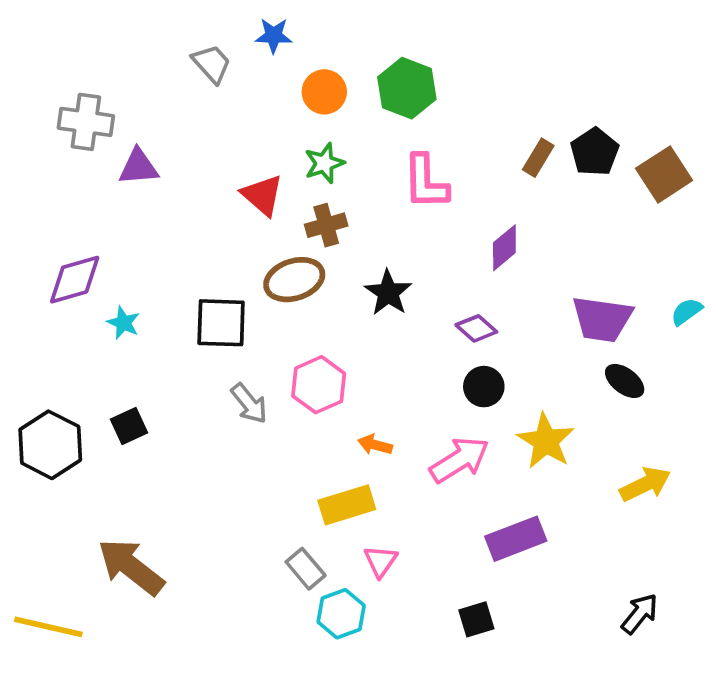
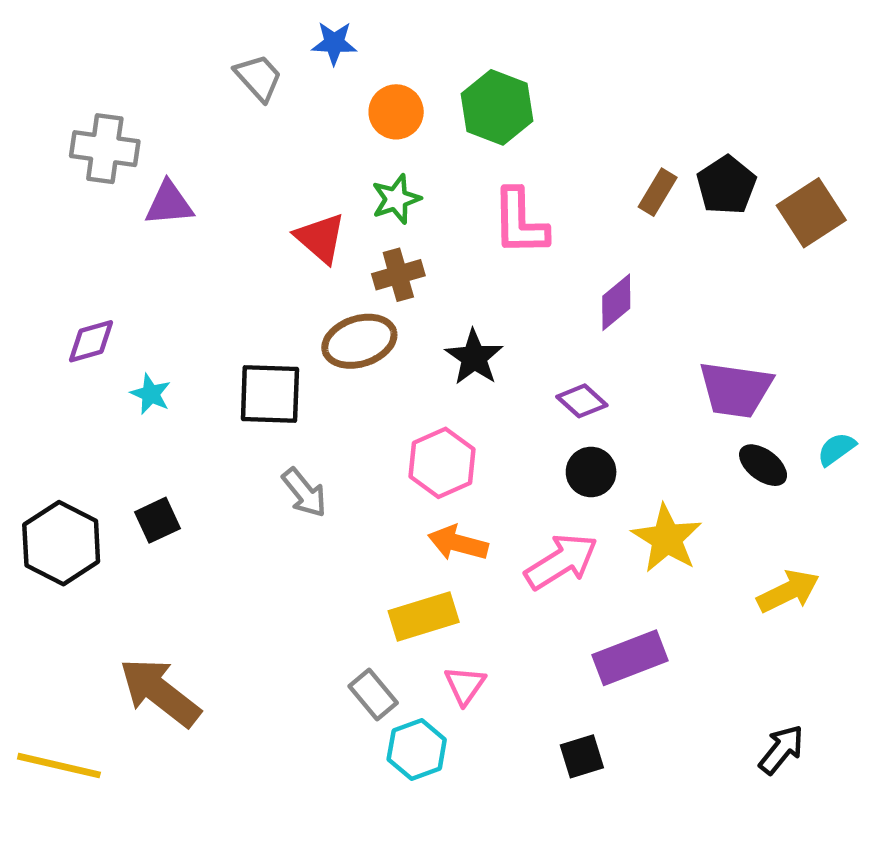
purple diamond: (75, 280) -> (91, 341), size x0.7
cyan semicircle: (687, 312) -> (836, 449), moved
pink hexagon: (319, 385) -> (442, 463), moved
orange arrow: (375, 445) -> (458, 543), size x1.4

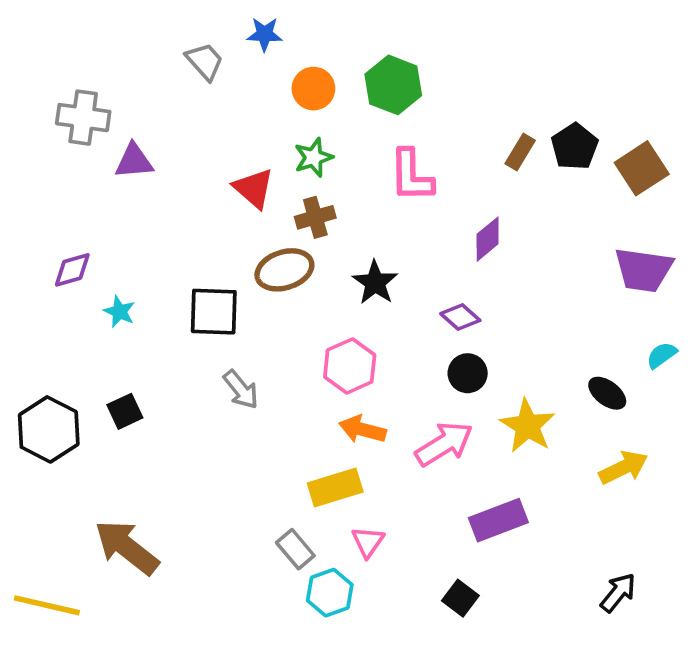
purple trapezoid: (736, 389) -> (643, 270), moved
black ellipse: (763, 465) -> (607, 393), moved
black square: (582, 756) -> (460, 598), turned -36

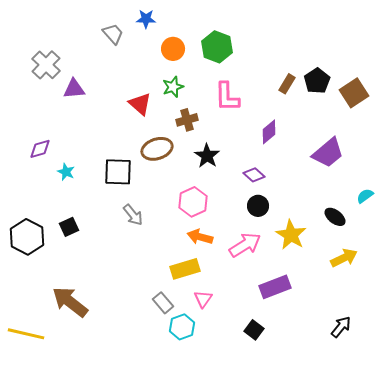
gray cross: (83, 118) -> (46, 65), turned 36
brown cross: (315, 217) -> (187, 120), moved
purple trapezoid: (643, 270) -> (328, 153), moved, turned -48

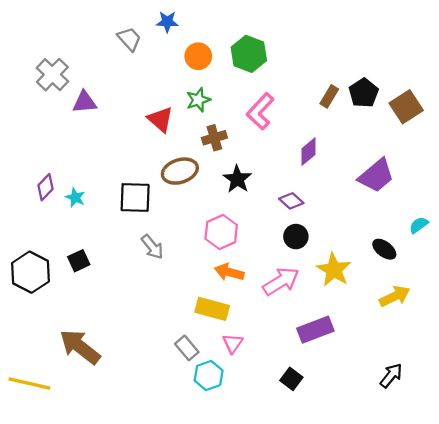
pink L-shape: (227, 97) -> (260, 111), turned 44
purple diamond: (40, 149) -> (46, 187), moved, turned -30
yellow rectangle: (185, 269) -> (212, 309), turned 32

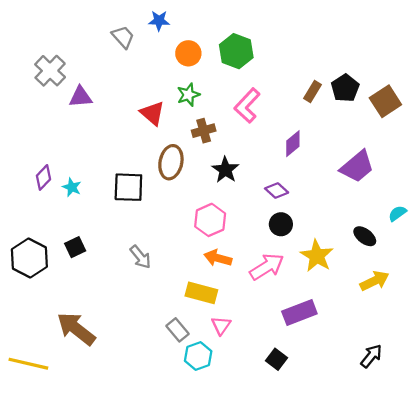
brown ellipse: (180, 171) -> (171, 162), turned -60
gray arrow: (152, 247) -> (140, 257), moved

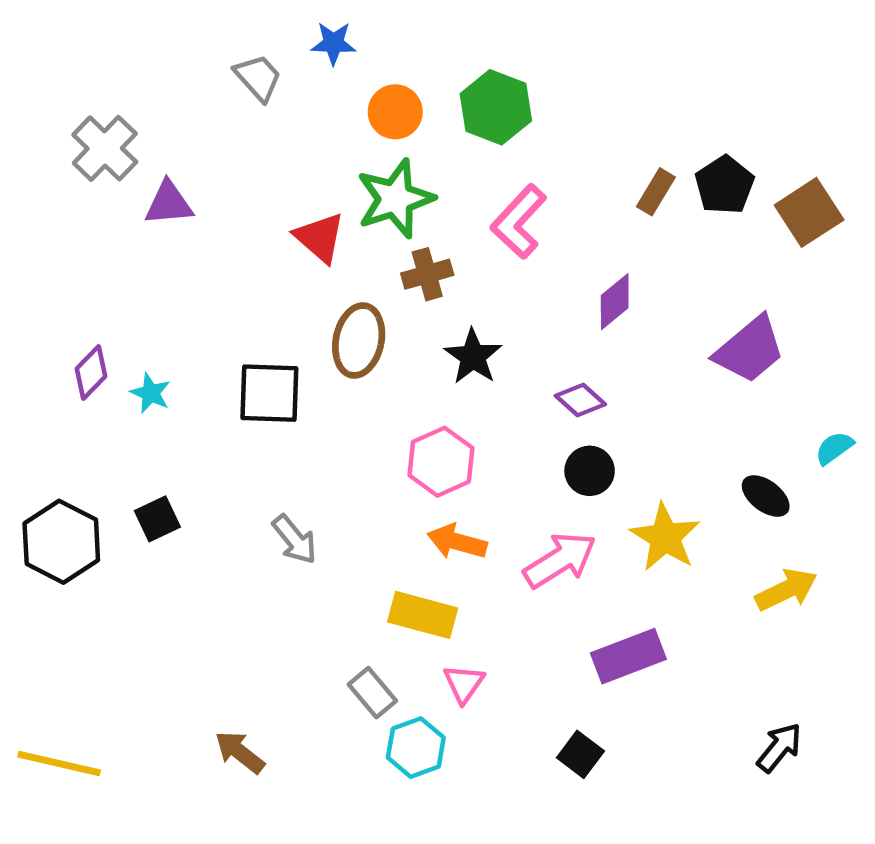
green star: (188, 95) -> (395, 199), size x1.6
brown arrow: (76, 329) -> (240, 752), moved, size x0.6

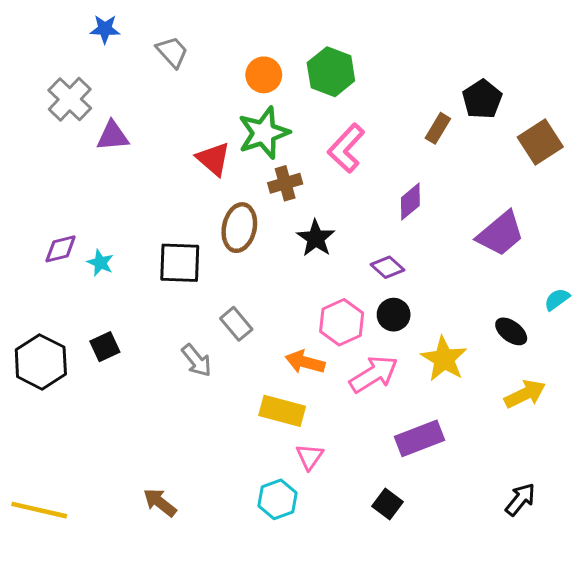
blue star: (333, 43) -> (105, 29), moved
black pentagon: (724, 185) -> (482, 99), moved
purple diamond: (91, 373) -> (61, 249), turned 32
pink hexagon: (441, 462) -> (342, 322), moved
gray rectangle: (372, 693) -> (236, 324), moved

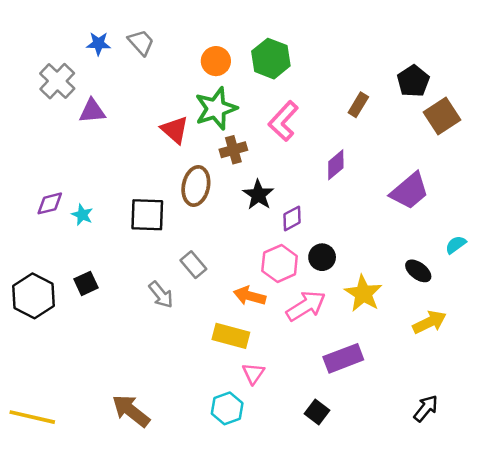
blue star: (105, 29) -> (98, 44), moved
black pentagon: (482, 99) -> (413, 81), moved
purple diamond: (387, 267) -> (292, 218), moved, turned -70
brown arrow: (160, 502) -> (131, 411), size x1.4

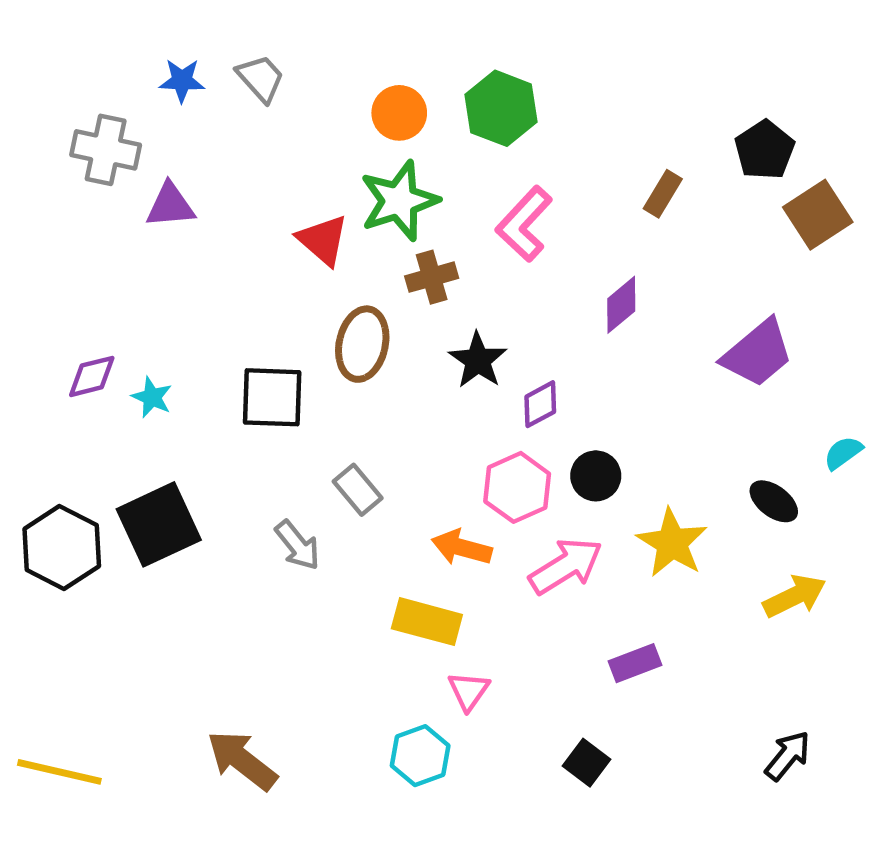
gray cross: (57, 81) -> (106, 150), turned -32
black square: (86, 283) -> (159, 524), size x1.8
purple rectangle: (343, 358) -> (635, 663), size x0.7

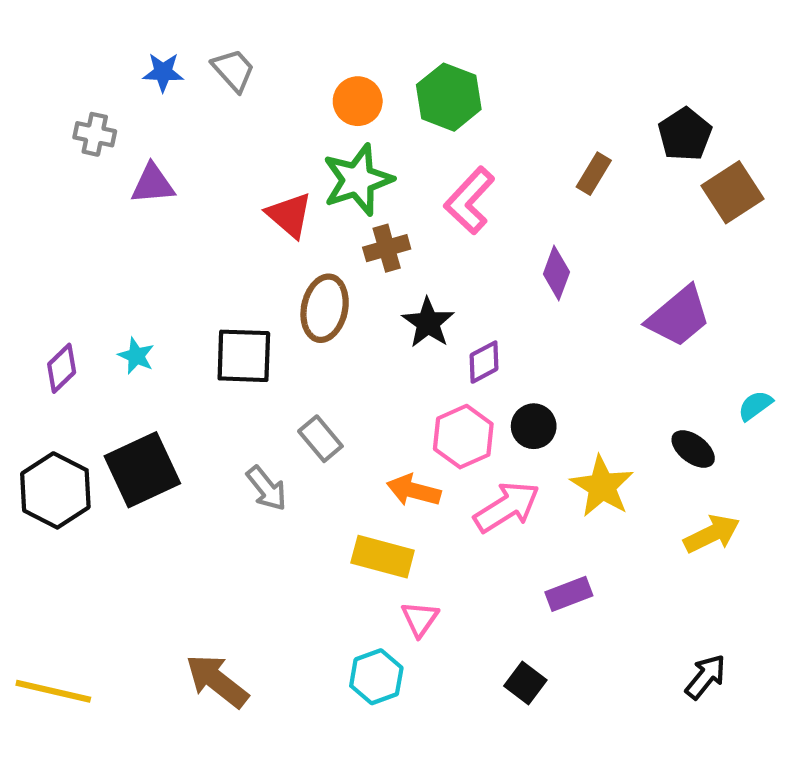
gray cross: (106, 150) -> (95, 134), size x0.7
purple diamond: (621, 305) -> (556, 273), turned -30
purple diamond: (92, 376) -> (62, 368), moved, turned -30

